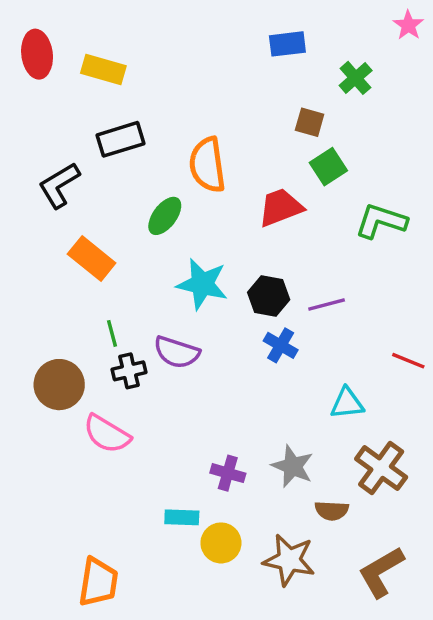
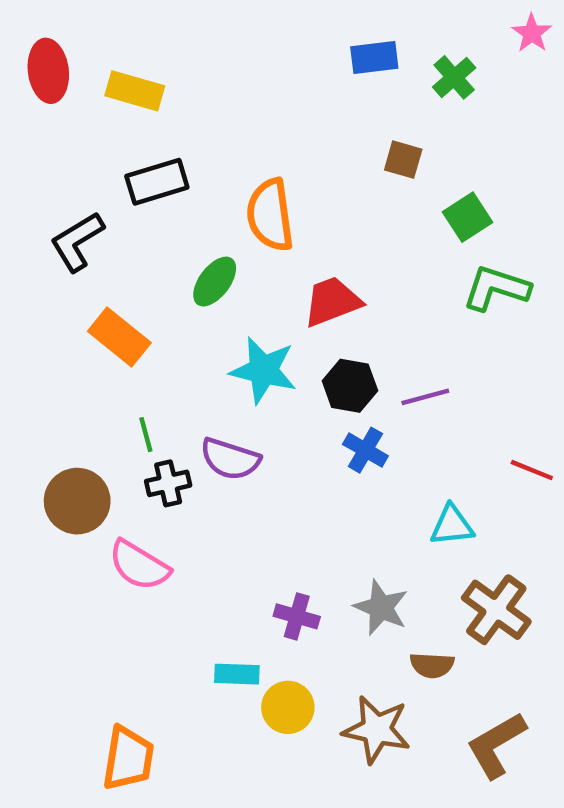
green cross: (356, 78) -> (454, 77), moved
green square: (328, 167) -> (467, 217), moved
red trapezoid: (281, 207) -> (332, 301), moved

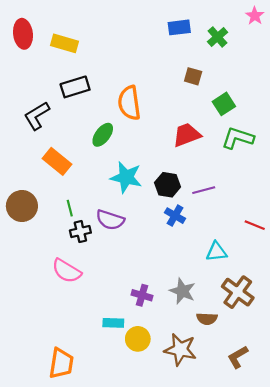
red trapezoid: (332, 301) -> (187, 135), moved
brown circle: (77, 501) -> (22, 206), moved
brown L-shape: (496, 745) -> (238, 357), size x0.7

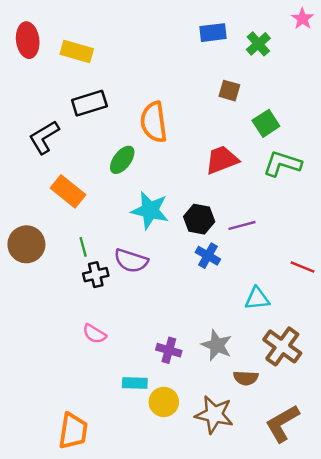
pink semicircle: (67, 271) -> (94, 334), moved, size x0.7
brown L-shape: (238, 357) -> (282, 423), size x1.4

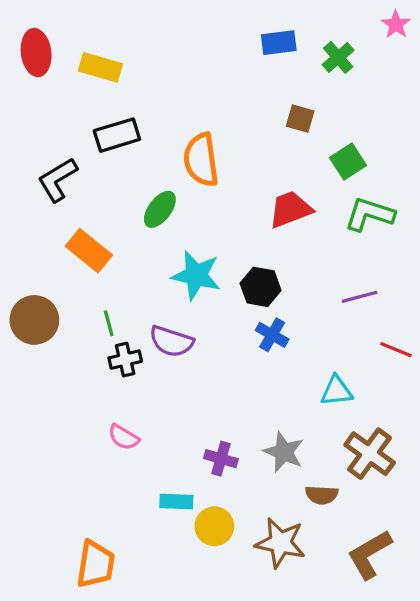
purple line: (242, 225) -> (360, 297), moved

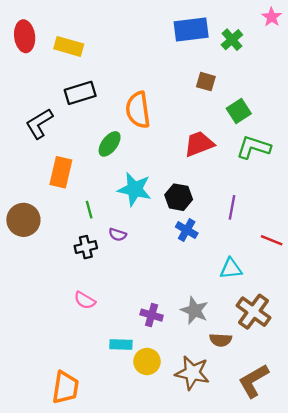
blue rectangle: (279, 43) -> (191, 29), size x1.4
orange rectangle: (89, 251) -> (61, 172), turned 64
purple line: (360, 297) -> (232, 207), moved, turned -65
green line: (109, 323) -> (89, 210), moved
purple semicircle: (171, 341) -> (118, 235), size x0.6

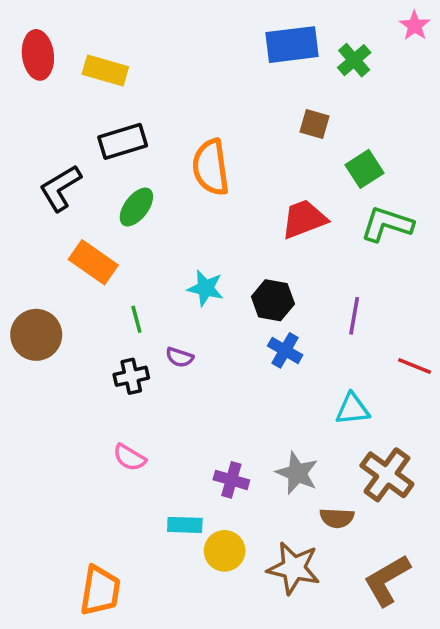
green ellipse: (110, 144) -> (136, 207), moved
orange rectangle: (61, 172) -> (93, 262), turned -68
cyan star: (135, 189) -> (206, 288), size x0.7

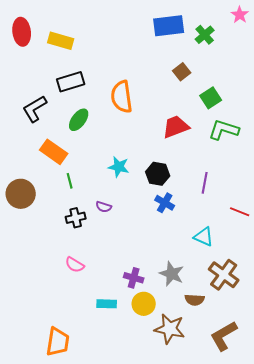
brown square: (314, 124) -> (182, 72), turned 36
green line: (136, 319) -> (70, 181), moved
cyan triangle: (352, 409) -> (204, 237), turned 30
yellow circle: (225, 551) -> (144, 304), moved

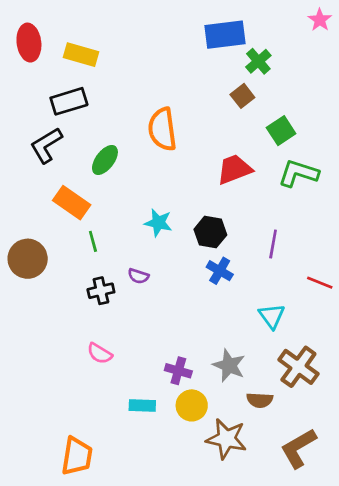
green cross: (205, 35) -> (258, 61), moved
black rectangle: (71, 82) -> (69, 101), moved
cyan triangle: (204, 237) -> (272, 316), turned 30

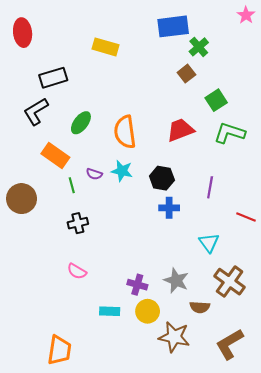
yellow rectangle: (81, 55) -> (106, 47), moved
orange semicircle: (162, 129) -> (125, 132), moved
blue cross: (220, 271) -> (169, 208), turned -30
purple semicircle: (138, 276) -> (94, 174), moved

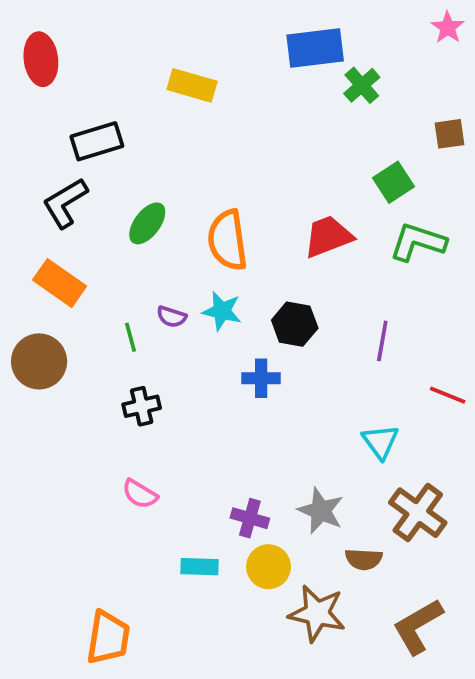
brown square: (186, 74) -> (450, 134), moved, turned 30
orange rectangle: (55, 156) -> (60, 283), moved
blue cross: (169, 208) -> (261, 378), moved

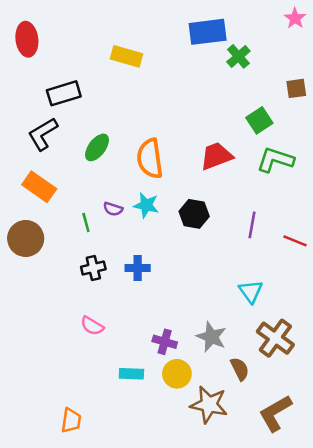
blue cross: (261, 378) -> (138, 268), moved
red line: (448, 395) -> (295, 241), moved
brown semicircle: (364, 559) -> (240, 369), turned -120
orange trapezoid: (108, 638) -> (71, 421), size x0.7

